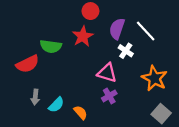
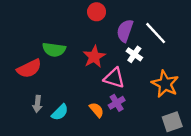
red star: (83, 36) -> (94, 57), moved
orange semicircle: (81, 113) -> (97, 110), moved
gray square: (161, 114) -> (172, 122), turned 30

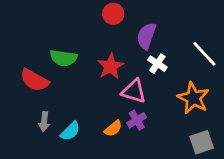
white line: (156, 33) -> (204, 54), moved
red semicircle: (29, 69) -> (34, 80), turned 55
orange semicircle: (97, 110) -> (113, 128), turned 91

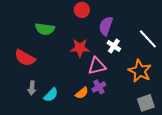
green semicircle: (63, 58) -> (45, 29), moved
red star: (110, 66) -> (80, 48), turned 30
pink triangle: (134, 91) -> (97, 66), turned -30

